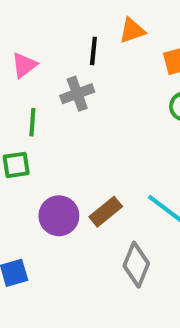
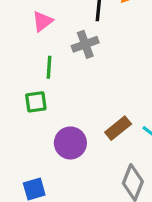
brown rectangle: (106, 212) -> (118, 128), moved

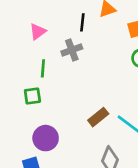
purple circle: (70, 143) -> (46, 138), moved

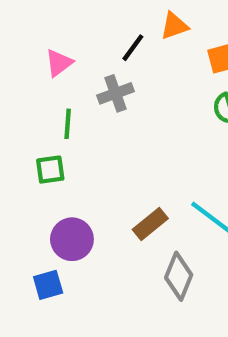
black line: (82, 22) -> (133, 48), turned 30
brown rectangle: (98, 117) -> (150, 224), moved

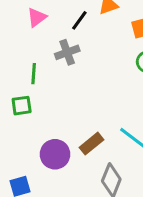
pink triangle: (59, 63) -> (37, 17), moved
purple circle: (72, 239) -> (55, 154), moved

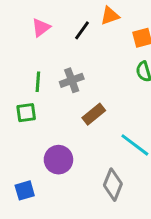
gray cross: (67, 52) -> (72, 80), moved
brown rectangle: (92, 144) -> (94, 114), moved

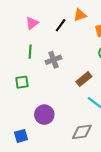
green line: (38, 82) -> (30, 52), moved
brown rectangle: (94, 114) -> (84, 79), moved
gray diamond: (113, 185) -> (82, 132), turned 60

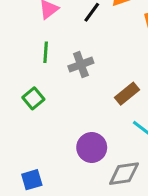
green square: (22, 82) -> (33, 98), turned -32
purple circle: (44, 115) -> (92, 147), moved

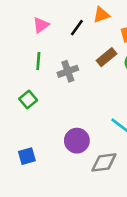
brown rectangle: (127, 94) -> (106, 57), moved
blue square: (32, 180) -> (27, 156), moved

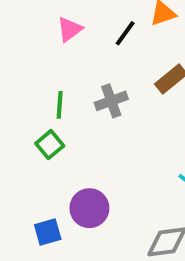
green line: (38, 61) -> (60, 105), moved
purple circle: (77, 141) -> (89, 208), moved

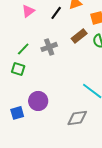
green line: (60, 105) -> (23, 49), turned 40
green square: (50, 145) -> (18, 69), turned -32

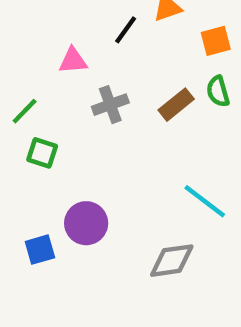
pink triangle: (28, 11) -> (73, 61), moved, turned 32
brown rectangle: (79, 36) -> (176, 105), moved
green line: (23, 49) -> (25, 111), moved

